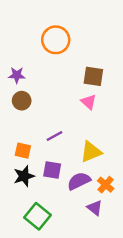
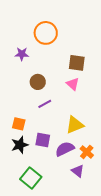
purple star: (17, 75) -> (22, 54), moved
brown circle: (22, 101) -> (38, 82), moved
purple line: (54, 136) -> (45, 104), moved

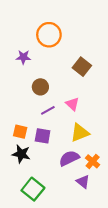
brown square: (77, 63) -> (82, 67), turned 30
pink triangle: (73, 84) -> (72, 104), moved
purple square: (43, 140) -> (43, 136), moved
black star: (20, 145) -> (21, 154), turned 30

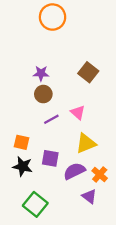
orange circle: (49, 35) -> (53, 17), moved
purple star: (23, 57) -> (41, 73), moved
purple square: (43, 136) -> (50, 158), moved

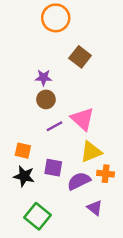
brown square: (88, 72) -> (80, 57), moved
pink triangle: (78, 112) -> (82, 119), size x1.5
orange cross: (100, 175) -> (106, 174), moved, turned -35

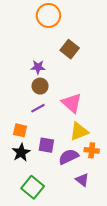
purple line: (54, 126) -> (38, 108), moved
black star: (24, 176) -> (21, 152), turned 30

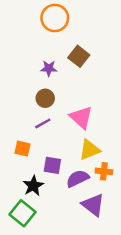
purple star: (38, 67) -> (49, 68), moved
black star: (21, 152) -> (33, 186), moved
purple triangle: (82, 180) -> (93, 205), size x1.5
green square: (33, 187) -> (22, 213), moved

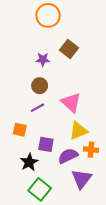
purple triangle: (93, 205) -> (82, 179), turned 30
green square: (22, 213) -> (40, 189), moved

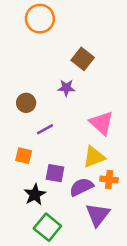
orange circle: (48, 15) -> (40, 19), moved
purple star: (43, 59) -> (66, 88), moved
brown circle: (40, 86) -> (26, 103), moved
pink triangle: (71, 102) -> (102, 123), moved

